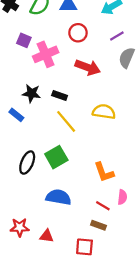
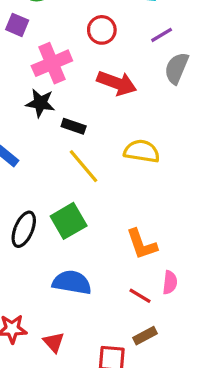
purple square: (24, 40) -> (17, 25), moved
black star: (31, 93) -> (40, 103), moved
brown rectangle: (99, 225) -> (145, 336), moved, turned -48
red triangle: (47, 236) -> (54, 342), turned 40

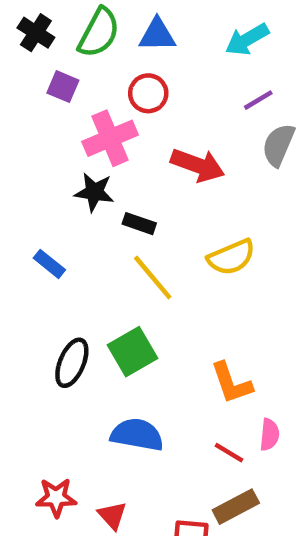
red circle: (102, 30) -> (148, 93), moved
yellow semicircle: (142, 151) -> (231, 257), turned 148
brown rectangle: (145, 336) -> (236, 507), size x1.4

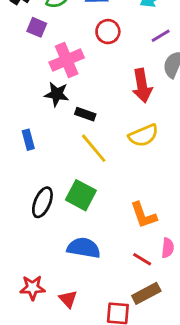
red circle: (148, 93) -> (108, 32), moved
red arrow: (198, 165) -> (142, 86), moved, turned 60
blue rectangle: (49, 264) -> (28, 140), turned 36
green square: (132, 352) -> (81, 195), turned -32

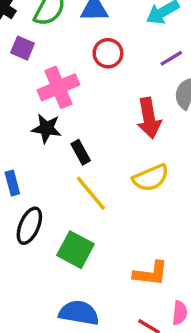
black rectangle: (85, 114) -> (81, 152), turned 42
black ellipse: (42, 202) -> (29, 226), moved
orange L-shape: (143, 215) -> (151, 274), turned -64

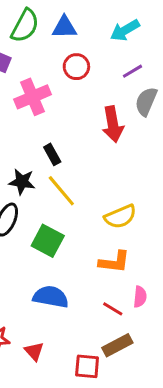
black star: (46, 128) -> (22, 182), moved
yellow semicircle: (151, 178) -> (120, 217), moved

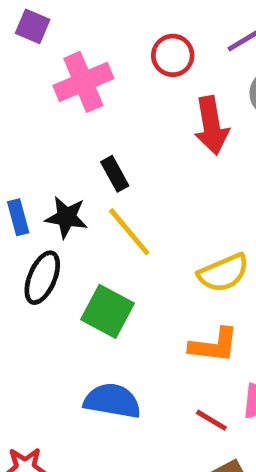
red circle: (76, 67) -> (173, 55), moved

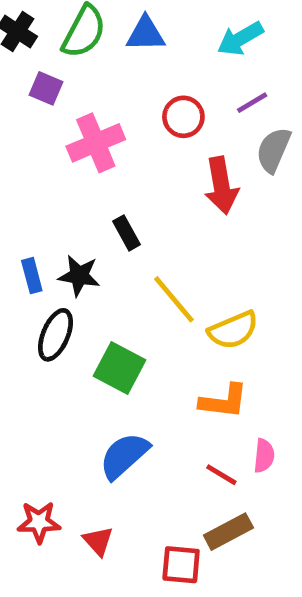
yellow line: (129, 232) -> (174, 299), moved
blue semicircle: (112, 401) -> (124, 456), turned -52

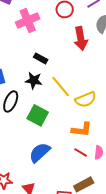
black rectangle: (127, 233) -> (41, 58), turned -32
black star: (79, 276) -> (34, 80), moved
red line: (221, 475) -> (81, 152), moved

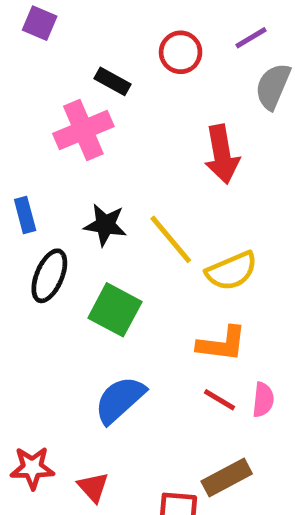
pink cross: (28, 20) -> (83, 130), moved
red arrow: (81, 38) -> (222, 154), moved
black rectangle: (41, 58) -> (113, 81), moved

